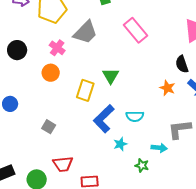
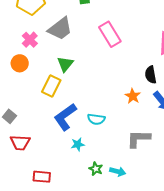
green triangle: (111, 76) -> (65, 64), moved
cyan arrow: (159, 148) -> (118, 172), moved
red trapezoid: (63, 164) -> (20, 143), moved

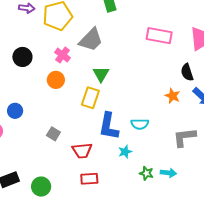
pink rectangle: (110, 34) -> (159, 36), moved, turned -40
blue L-shape: (65, 117) -> (109, 126), turned -36
red trapezoid: (20, 143) -> (82, 151), moved
red rectangle: (42, 177) -> (89, 179), moved

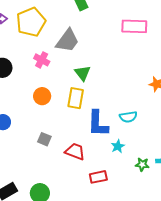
orange circle: (56, 80) -> (42, 96), moved
red trapezoid: (82, 151) -> (75, 152), turned -145
red rectangle: (89, 179) -> (98, 177), moved

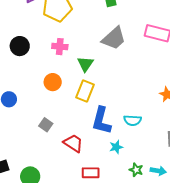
gray trapezoid: (68, 41) -> (114, 38), moved
pink cross: (42, 60) -> (60, 47), turned -35
green triangle: (83, 73) -> (85, 64), moved

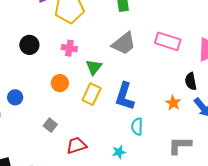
cyan semicircle: (133, 120) -> (137, 127), turned 84
blue L-shape: (101, 121) -> (125, 96), moved
red trapezoid: (73, 143) -> (76, 145), turned -55

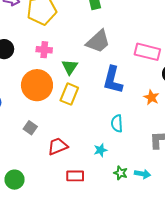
pink rectangle: (168, 41) -> (147, 52), moved
orange circle: (60, 83) -> (37, 85), size x1.8
blue L-shape: (125, 96) -> (113, 80), moved

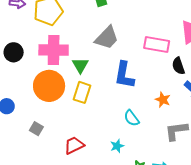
pink cross: (44, 50) -> (54, 50), size x1.8
orange star: (151, 97) -> (163, 100), moved
cyan semicircle: (117, 123) -> (132, 118), turned -30
gray square: (30, 128) -> (36, 129), moved

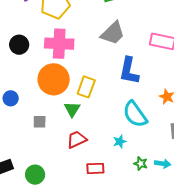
green triangle: (80, 65) -> (72, 109), moved
cyan semicircle: (132, 118) -> (135, 114), size x1.6
gray square: (36, 129) -> (40, 122), turned -32

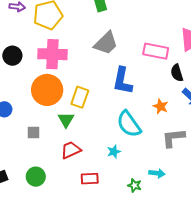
green star: (141, 164) -> (134, 185), moved
green circle: (35, 175) -> (36, 177), moved

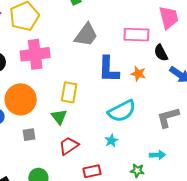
orange circle: (47, 90) -> (21, 99), moved
orange star: (161, 106) -> (138, 74), moved
cyan semicircle: (129, 124) -> (122, 111), turned -72

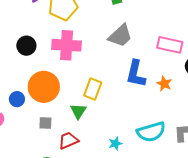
cyan semicircle: (122, 111) -> (151, 132), moved
cyan star: (111, 141) -> (115, 144), moved
red trapezoid: (69, 146) -> (68, 141), moved

